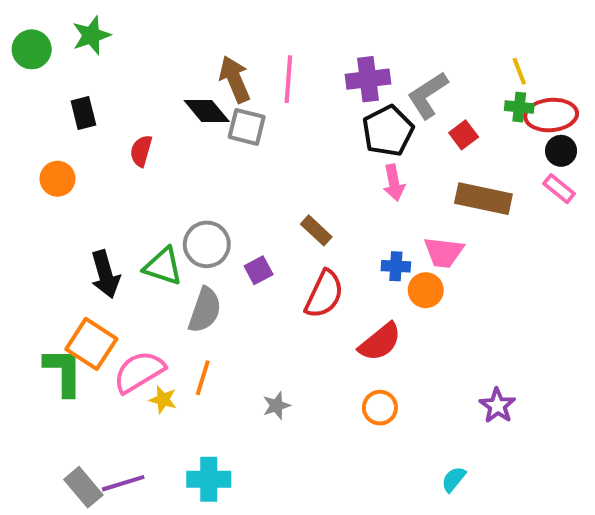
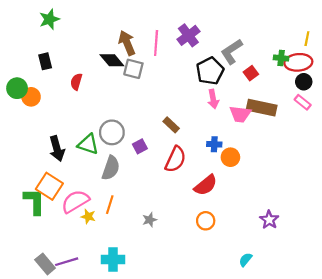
green circle: (32, 49) -> (17, 88), moved
yellow line: (519, 71) -> (307, 39), moved, turned 32
purple cross: (368, 79) -> (188, 35), moved, turned -30
pink trapezoid: (444, 252) -> (240, 114), moved

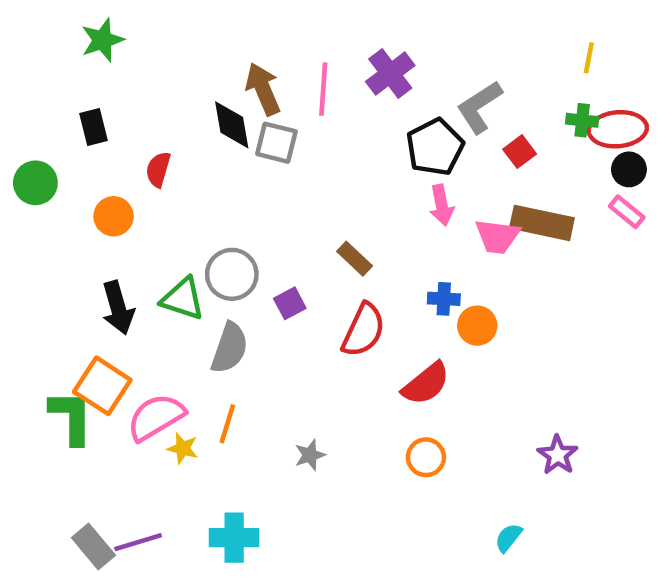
yellow line: (307, 39) -> (589, 58), moved
black diamond: (112, 60) -> (232, 125), turned 30
orange circle: (31, 97) -> (114, 216), moved

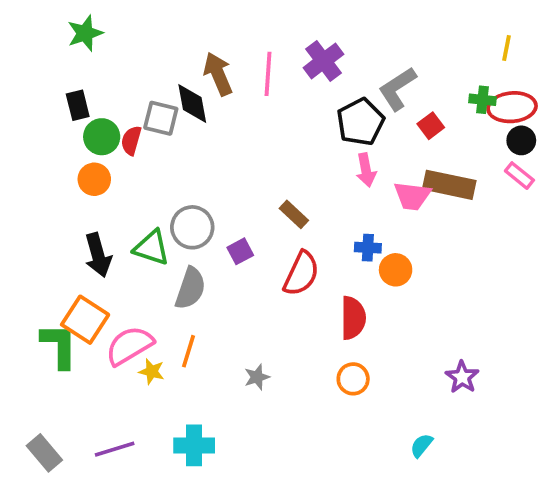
yellow line: (589, 58) -> (506, 48), moved
gray square: (276, 143) -> (161, 118), moved
green circle: (35, 183) -> (102, 137), moved
red semicircle: (426, 384) -> (353, 318), turned -51
gray rectangle: (93, 547) -> (44, 453), moved

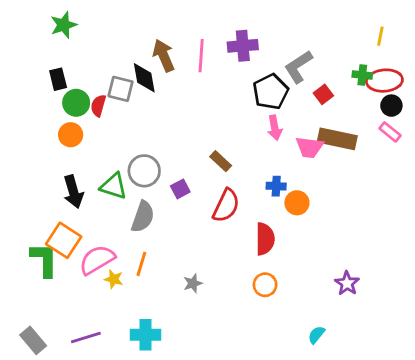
purple cross: (323, 61) -> (243, 46), turned 32

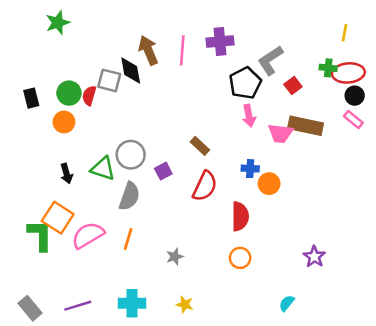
black rectangle: (58, 79) -> (31, 98), moved
black arrow: (73, 192) -> (66, 174), size x0.7
yellow star: (114, 279) -> (185, 304), moved

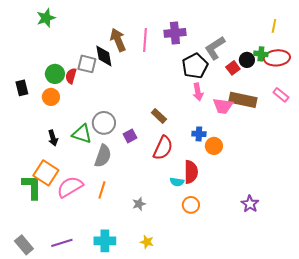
black circle: (355, 96) -> (247, 60), moved
black rectangle: (31, 98) -> (22, 88), moved
cyan semicircle: (287, 303) -> (177, 182), moved, turned -120

